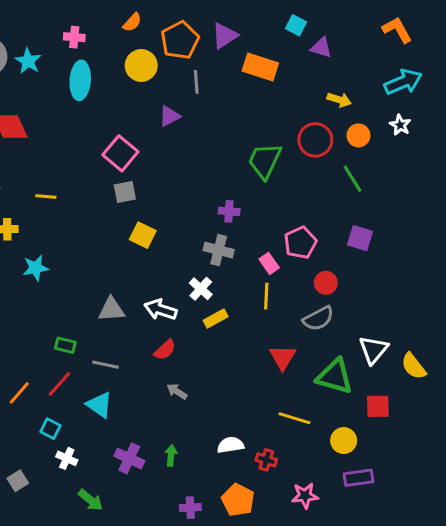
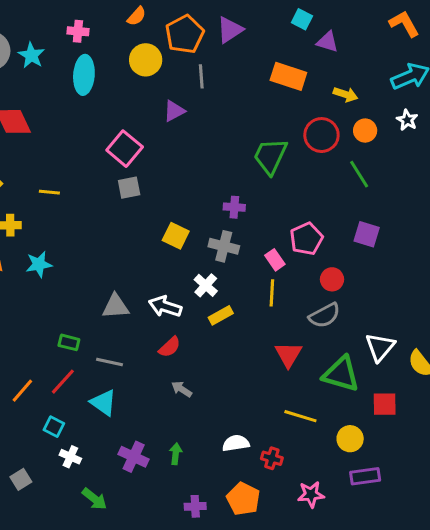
orange rectangle: (260, 67) -> (288, 76), moved
yellow square: (143, 235) -> (176, 236), moved

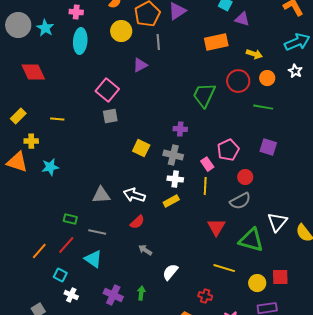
orange rectangle: (288, 76) -> (216, 42), turned -30
green line: (359, 174) -> (263, 107), turned -48
white cross: (206, 285) -> (175, 179), moved, turned -35
red square: (385, 404) -> (280, 277), moved
white semicircle: (236, 443) -> (170, 272), moved, turned -42

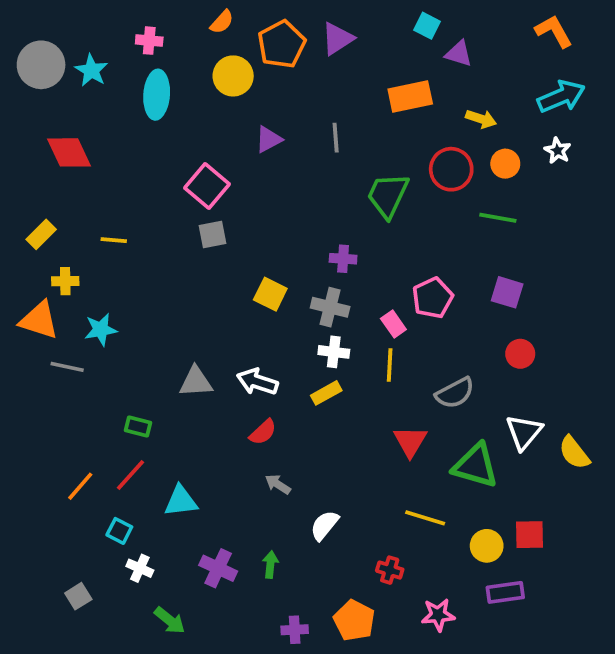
gray line: (158, 42) -> (336, 138), moved
red circle: (245, 177) -> (520, 354), moved
gray line: (97, 232) -> (67, 367), moved
cyan triangle: (93, 259) -> (181, 501), turned -42

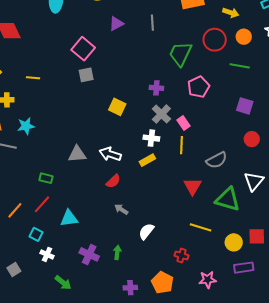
pink pentagon: (433, 298) -> (199, 87), moved
gray cross: (330, 307) -> (161, 114), moved, turned 30

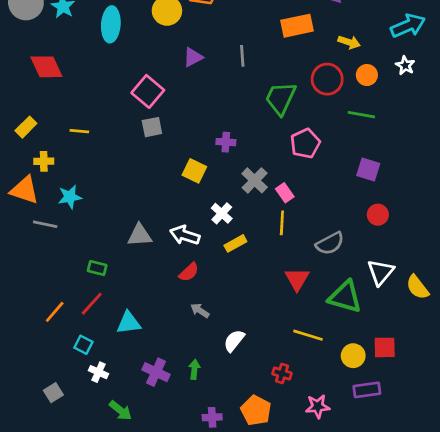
purple cross: (156, 88) -> (226, 142), moved
white cross: (151, 138) -> (222, 213), moved, turned 35

